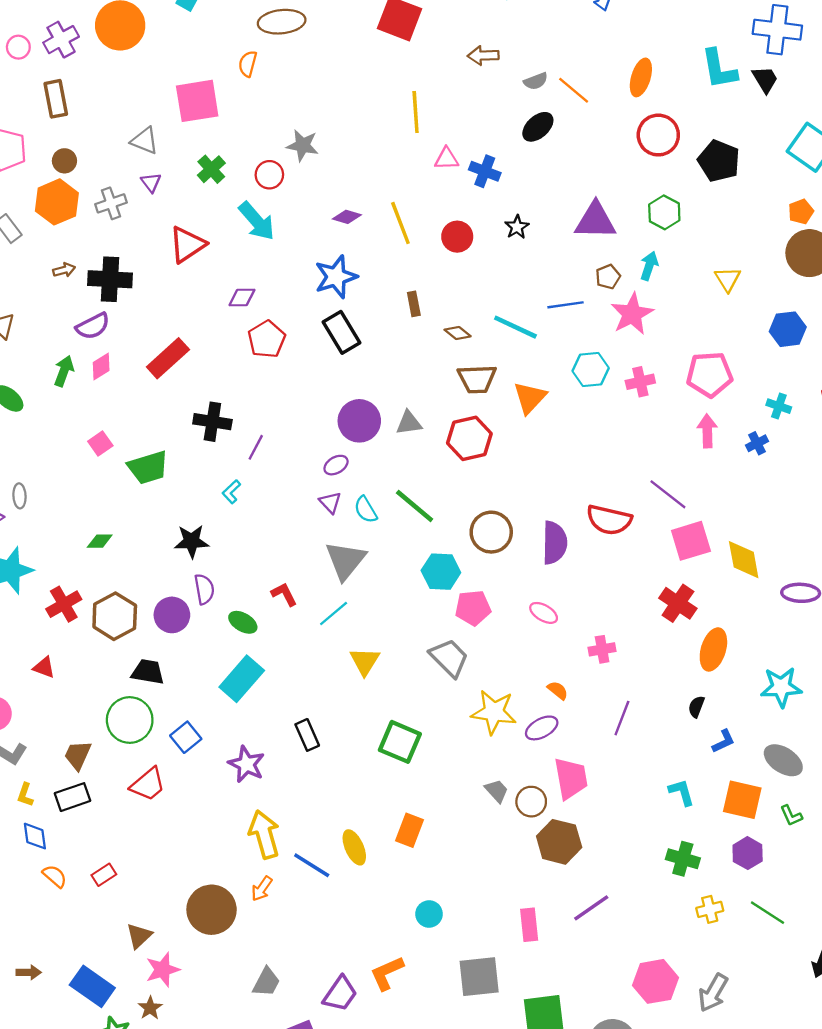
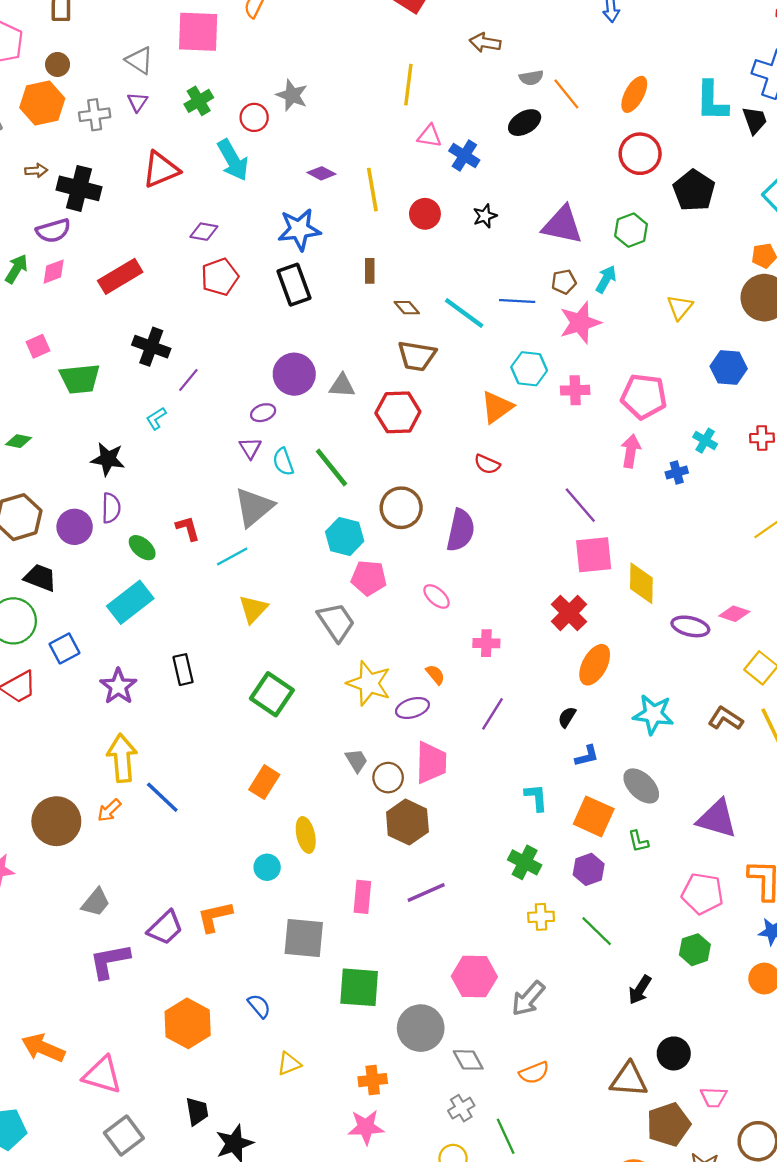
orange triangle: (530, 398) -> (497, 407), moved
red semicircle: (609, 520) -> (487, 464), moved, size x0.6
yellow ellipse: (354, 847) -> (306, 835), moved

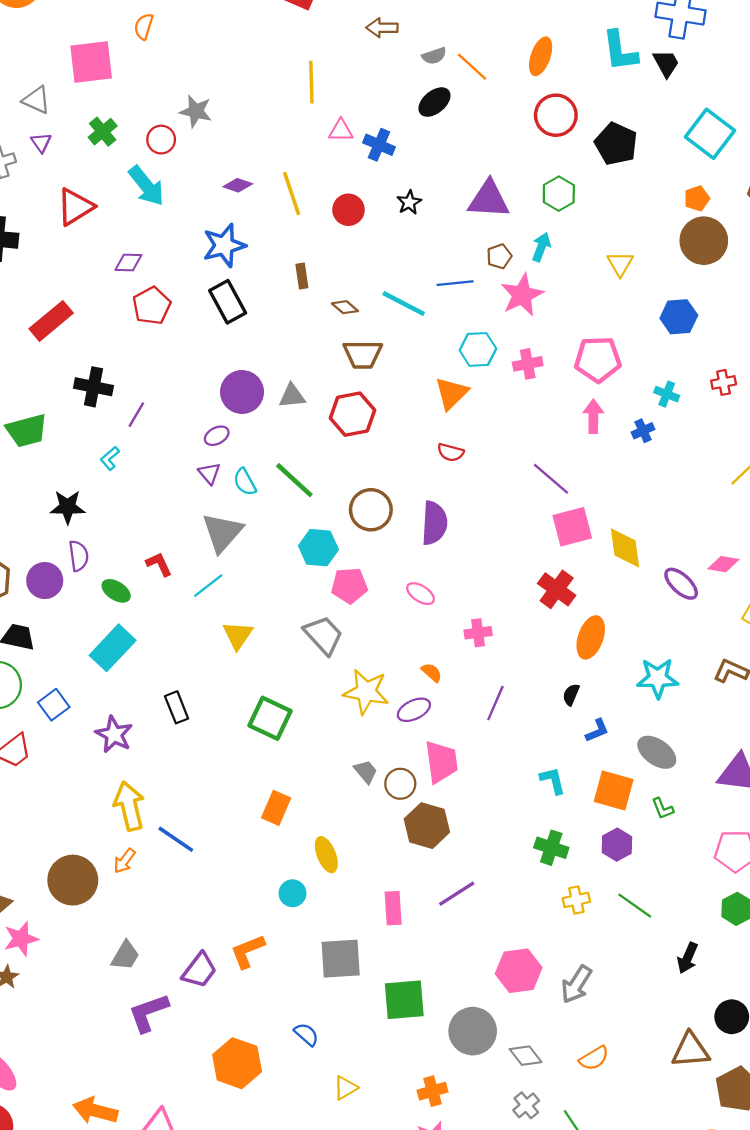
purple ellipse: (690, 626) -> (681, 584), turned 39

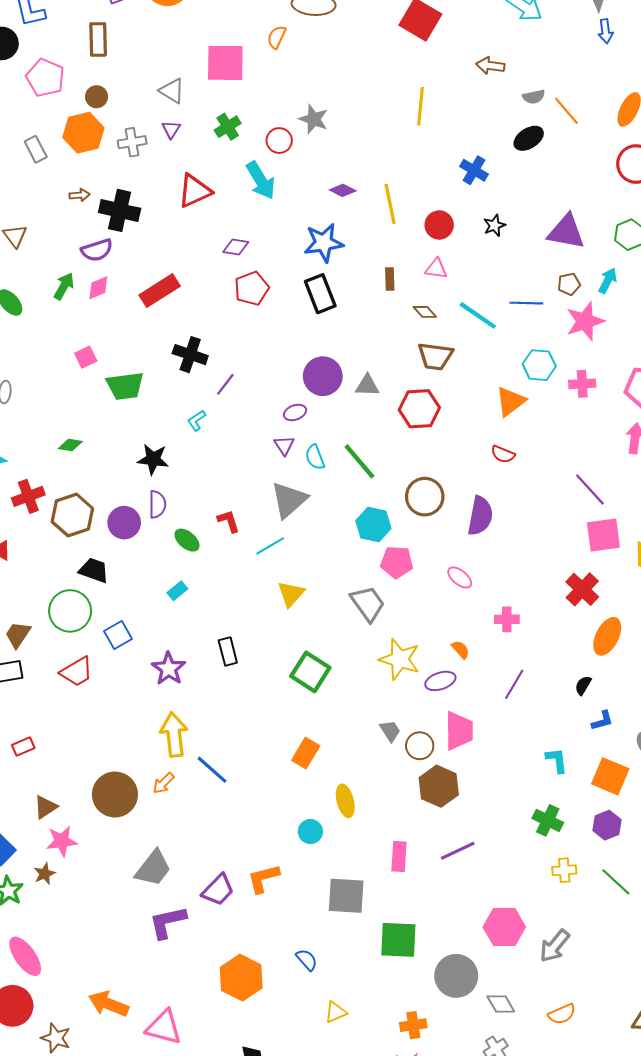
pink triangle: (341, 131) -> (436, 269), moved
cyan rectangle: (113, 648) -> (177, 591), size x0.5
gray trapezoid: (125, 956) -> (153, 868), size x1.4

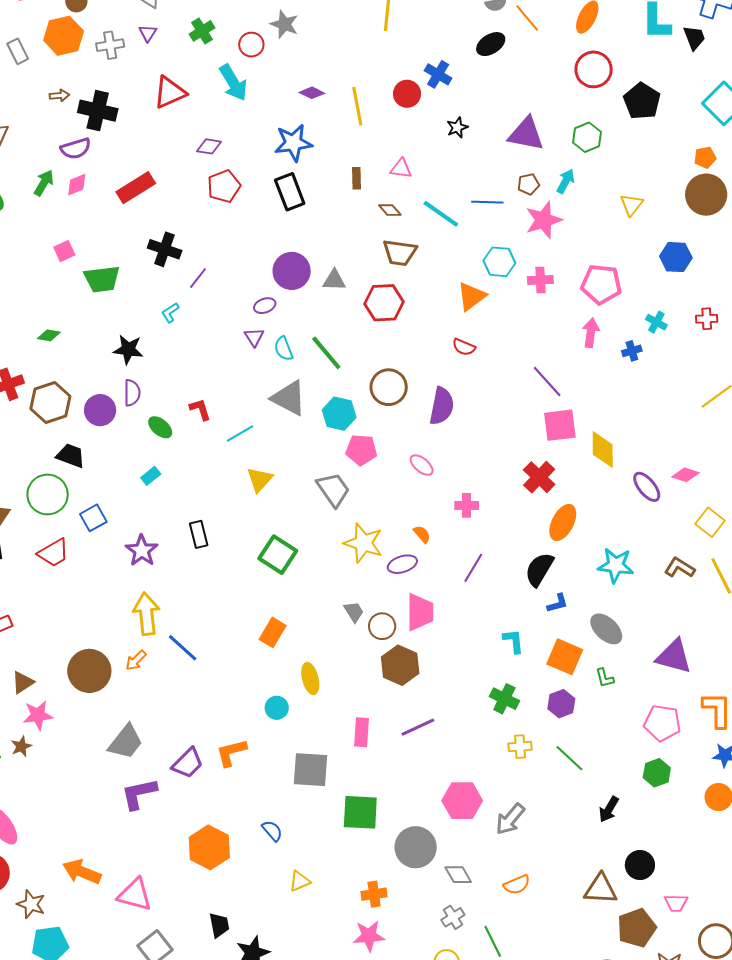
red circle: (439, 225) -> (407, 94), moved
gray triangle: (289, 500) -> (289, 398), moved, turned -51
black semicircle: (583, 685) -> (539, 569), size x1.8

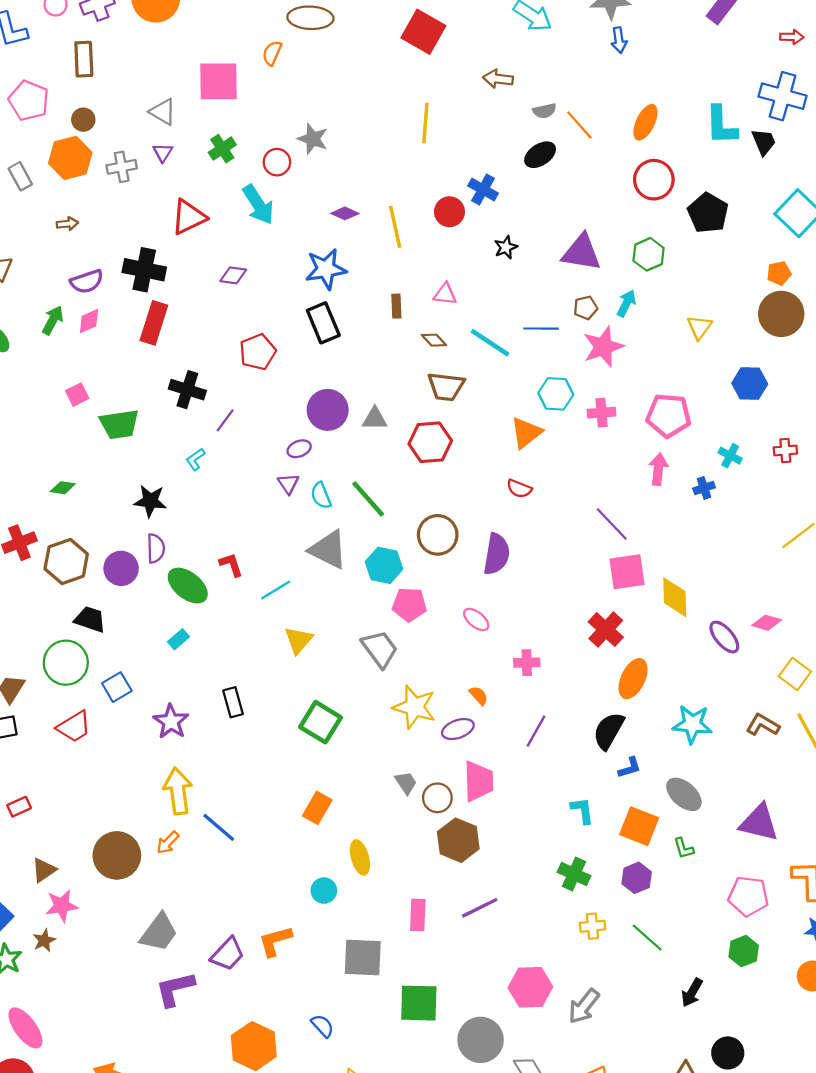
black cross: (98, 111) -> (144, 270), moved
red pentagon: (224, 186) -> (258, 352), moved
red rectangle: (136, 188) -> (154, 323), turned -39
green ellipse: (160, 427) -> (188, 586), size x1.5

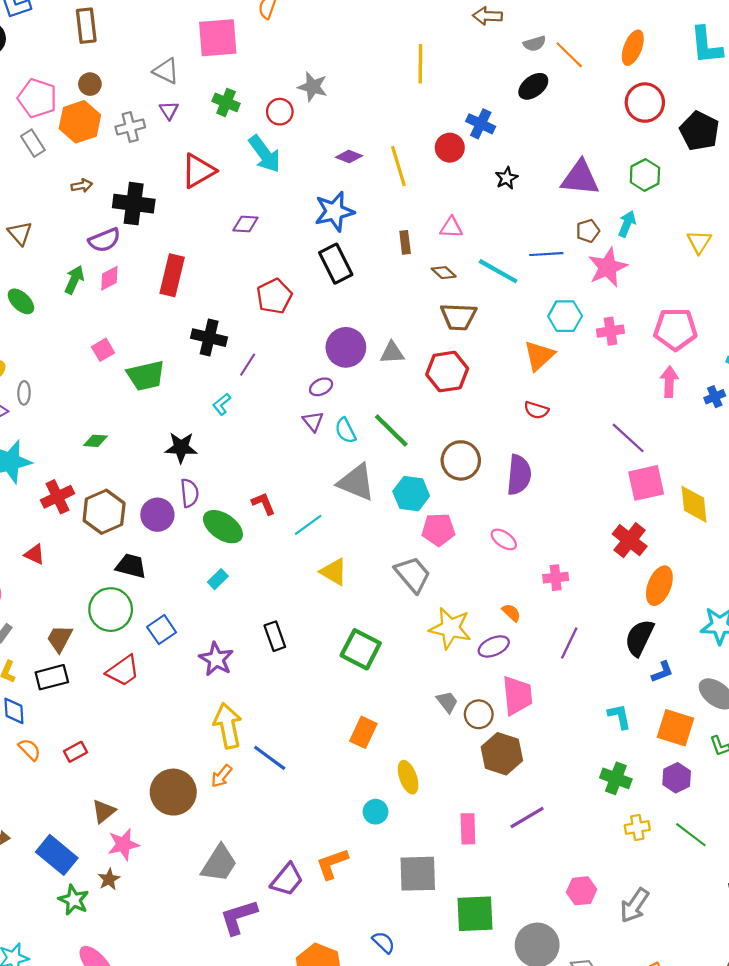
pink pentagon: (29, 101) -> (37, 98), moved
green cross: (222, 149) -> (226, 102), turned -30
black cross: (144, 270) -> (134, 204), moved
yellow triangle: (299, 640) -> (334, 572), turned -36
pink hexagon: (530, 987) -> (582, 891), size x0.7

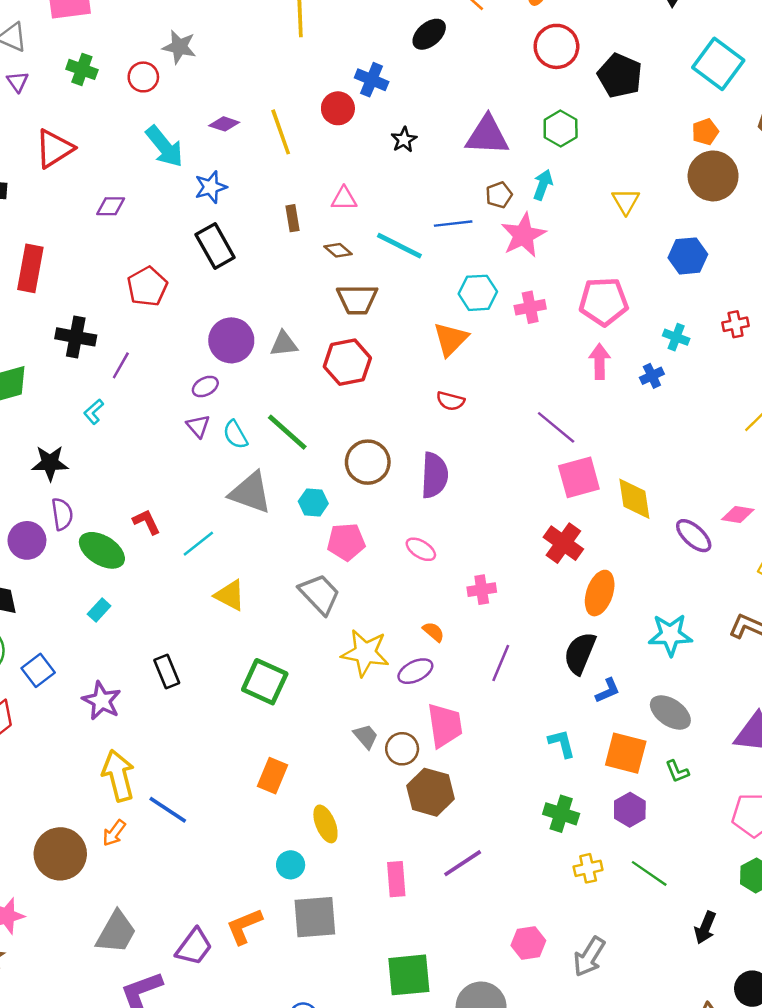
cyan arrow: (265, 154) -> (164, 147), moved
blue star: (334, 211) -> (211, 187), size x0.7
cyan hexagon: (411, 494) -> (313, 502), size x0.7
gray square: (418, 874) -> (315, 917), moved

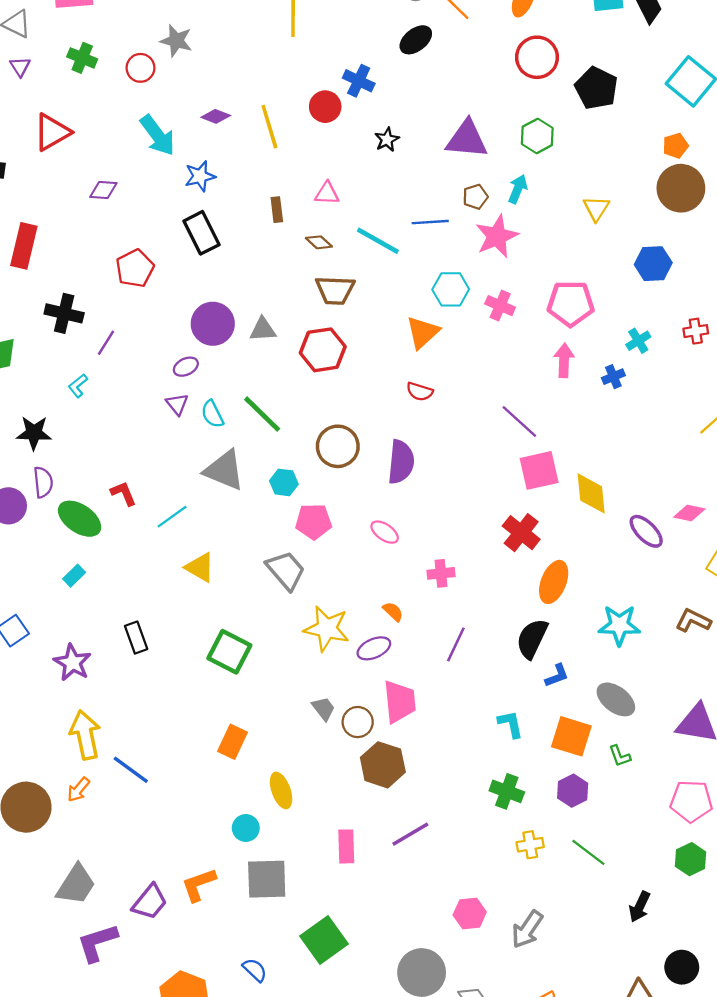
pink cross: (530, 307) -> (500, 306), turned 32
cyan cross: (676, 337) -> (638, 341), turned 35
green square: (409, 975) -> (324, 940), moved, turned -33

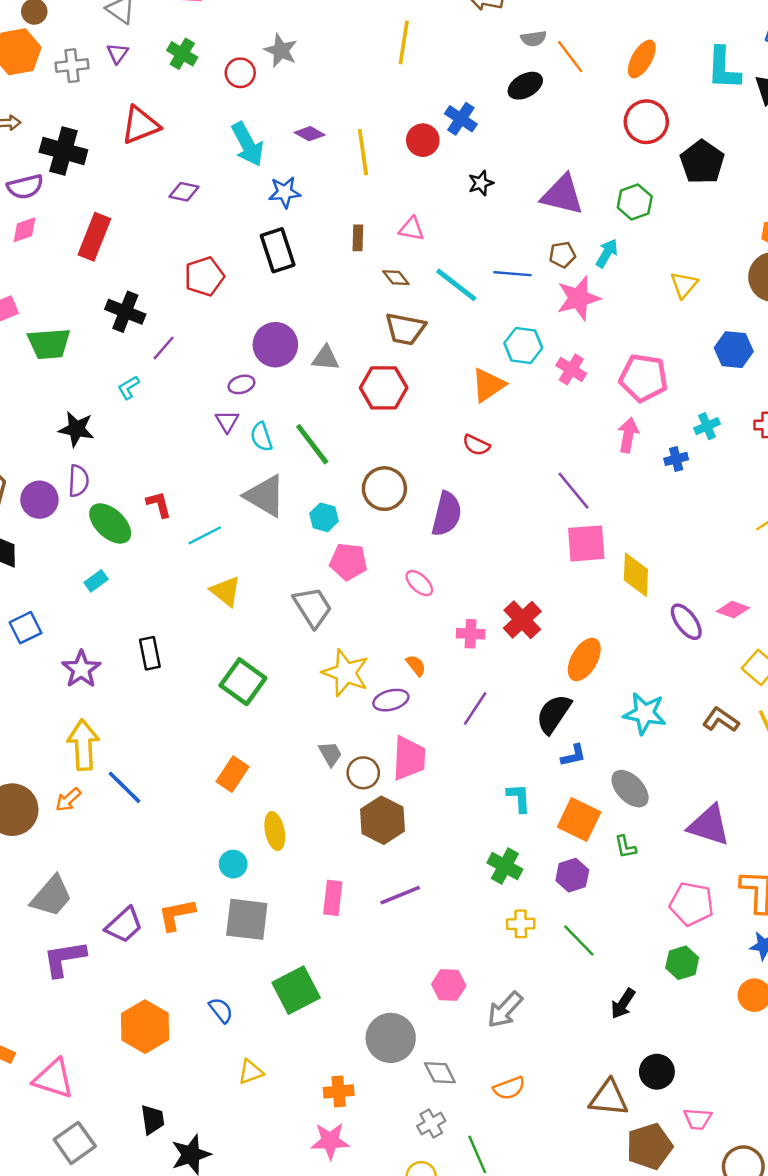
red cross: (521, 533) -> (522, 620), moved

